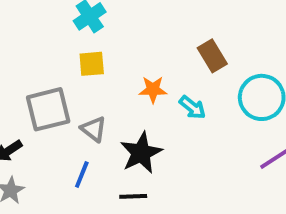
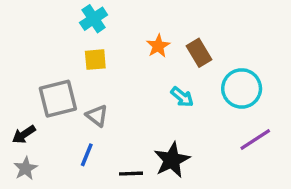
orange star: (153, 90) -> (158, 46), moved, turned -30
black star: (141, 153) -> (172, 160), moved

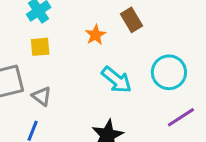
brown rectangle: (199, 53) -> (131, 20), moved
cyan arrow: (182, 97) -> (116, 80), size x1.5

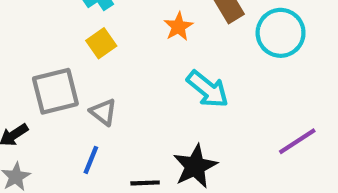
yellow square: (40, 47) -> (101, 43), turned -30
cyan circle: (169, 72) -> (281, 33), moved

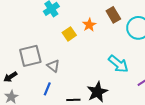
yellow square: (101, 43) -> (69, 34), moved
cyan arrow: (208, 89) -> (118, 64), moved

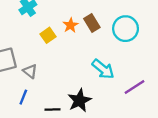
brown rectangle: (113, 15) -> (92, 23), moved

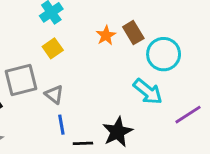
cyan circle: (126, 29) -> (164, 54), moved
yellow square: (48, 35) -> (53, 48), moved
blue line: (23, 97) -> (61, 125), moved, turned -32

